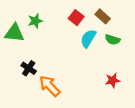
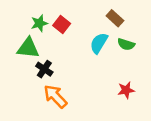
red square: (76, 18) -> (62, 24), moved
green triangle: (14, 33) -> (28, 48), moved
black cross: (29, 68) -> (44, 69), moved

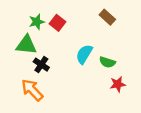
cyan semicircle: (99, 43) -> (84, 54), moved
green semicircle: (126, 44) -> (107, 62), moved
orange arrow: (55, 96) -> (32, 90), moved

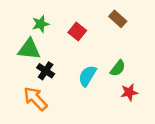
red square: (58, 23) -> (77, 32), moved
cyan semicircle: (84, 54) -> (87, 76), moved
green semicircle: (107, 62) -> (118, 68), turned -70

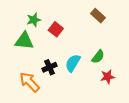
red square: (77, 32) -> (56, 29), moved
black cross: (46, 71) -> (50, 67), moved, turned 32

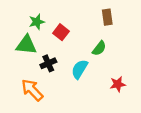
brown rectangle: (98, 16) -> (107, 17), turned 40
green semicircle: (98, 57) -> (99, 48), moved
black cross: (50, 67) -> (48, 63), moved

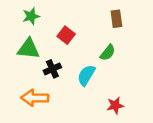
green star: (37, 22) -> (31, 16), moved
red star: (118, 84) -> (115, 105), moved
orange arrow: (32, 90) -> (35, 98), turned -45

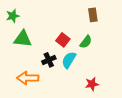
green star: (31, 16) -> (13, 16), moved
red square: (66, 35) -> (63, 40), moved
black cross: (52, 69) -> (49, 60), moved

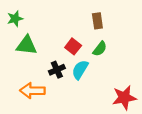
brown rectangle: (93, 15) -> (97, 21), moved
red star: (92, 84) -> (124, 98), moved, size x1.5

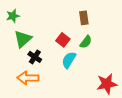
green triangle: (27, 45) -> (23, 39), turned -48
black cross: (57, 70) -> (35, 57), moved, turned -32

